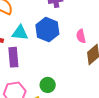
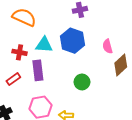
green circle: (48, 85) -> (82, 82), moved

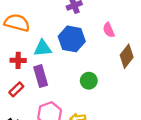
pink semicircle: (108, 46) -> (109, 30), moved

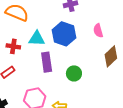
purple rectangle: (41, 76) -> (47, 62), moved

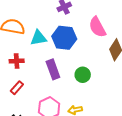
pink semicircle: (98, 31) -> (97, 27), size x1.5
cyan triangle: (37, 39) -> (38, 38), moved

